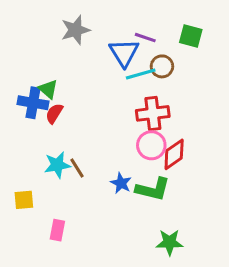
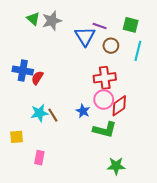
cyan line: (141, 74) -> (138, 51), moved, turned -60
green triangle: (48, 89) -> (33, 19), moved
blue star: (121, 183) -> (83, 111), moved

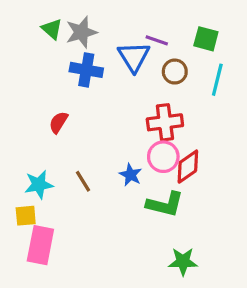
blue cross: (23, 71) -> (86, 70), moved
cyan star: (39, 113) -> (39, 185), moved
pink rectangle: (39, 158) -> (40, 245), moved, size x1.6

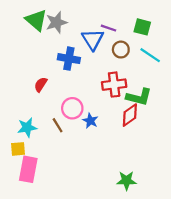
green triangle: (52, 29) -> (36, 20), size x1.5
blue cross: (86, 70) -> (69, 59), moved
cyan line: (217, 80) -> (150, 55), turned -70
pink circle: (163, 157) -> (72, 108), moved
green L-shape: (165, 204) -> (139, 97), moved

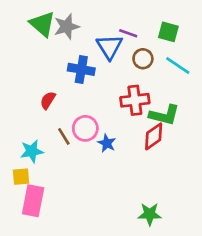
brown line: (58, 125) -> (64, 136), moved

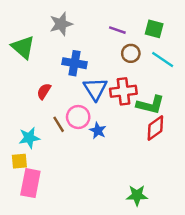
green triangle: (42, 24) -> (23, 47), moved
blue triangle: (109, 47) -> (95, 89), moved
red diamond: (154, 136) -> (155, 128), moved

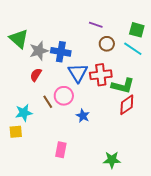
gray star: (61, 24) -> (39, 51), moved
green square: (154, 29) -> (137, 30), moved
blue star: (98, 130) -> (83, 116), moved
pink rectangle: (30, 183) -> (61, 150), moved, size x0.7

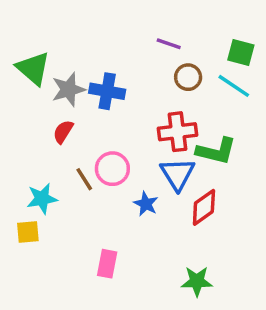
blue triangle: (78, 73) -> (178, 174), moved
red diamond: (127, 105) -> (204, 207), moved

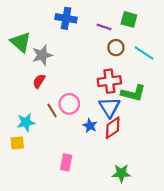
green square: (241, 53) -> (129, 19), moved
blue cross: (107, 91) -> (66, 18), moved
red diamond: (204, 207) -> (113, 128), moved

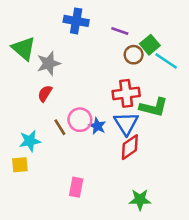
green square: (129, 19) -> (150, 45), moved, turned 35
blue star: (90, 126) -> (97, 126), moved

